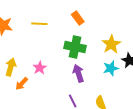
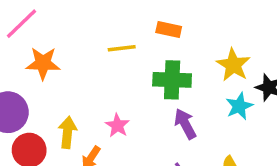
orange rectangle: (78, 18) -> (169, 30), turned -32
yellow line: (39, 24) -> (122, 48), moved

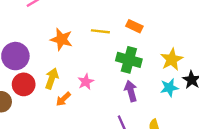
orange star: (43, 63) -> (61, 39), moved

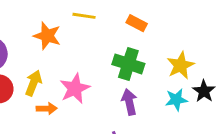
yellow line: (100, 31) -> (84, 16), moved
pink star: (86, 82) -> (75, 88), size x1.5
orange arrow: (63, 99) -> (47, 109), turned -140

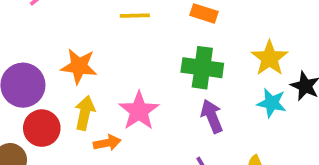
orange star: (47, 36) -> (79, 66), moved
cyan star: (176, 100) -> (272, 103), turned 30

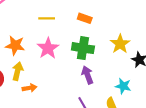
cyan star: (272, 103) -> (123, 86), moved
pink star: (139, 111) -> (48, 48), moved

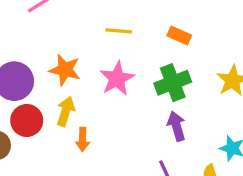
green cross: (83, 48) -> (173, 83), turned -35
orange arrow: (29, 88) -> (83, 139), turned 96

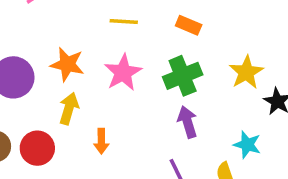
red circle: (27, 120) -> (37, 148), moved
orange arrow: (83, 139) -> (101, 141), moved

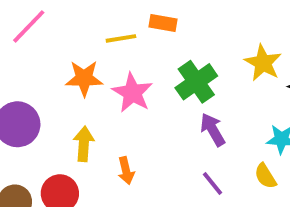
orange rectangle: (189, 25) -> (163, 23), moved
orange star: (67, 64) -> (84, 78), moved

